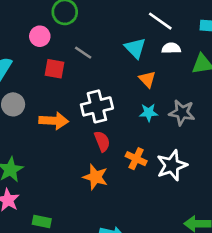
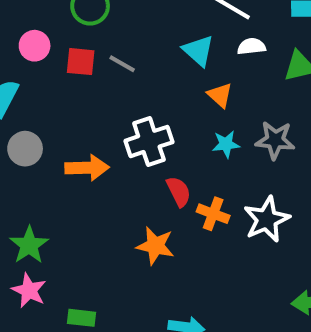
pink circle: (40, 36) -> (35, 46), moved
red square: (54, 69) -> (81, 62), moved
red semicircle: (102, 141) -> (179, 192), moved

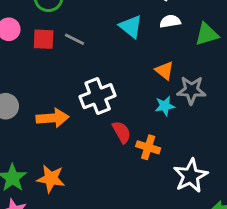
orange triangle: (220, 95) -> (164, 71), moved
cyan star: (226, 144) -> (165, 106), moved
white star: (267, 219) -> (191, 176), moved
orange star: (155, 246) -> (51, 179), moved

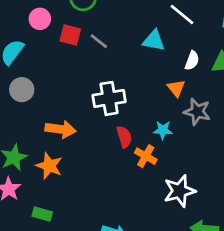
white semicircle: (170, 21) -> (192, 61), moved, turned 108
cyan triangle: (131, 27) -> (154, 41), turned -40
cyan star: (165, 106) -> (163, 130), moved
orange arrow: (52, 118) -> (61, 129), moved

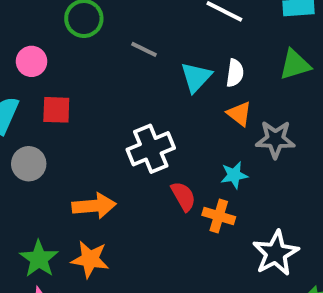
red square: (70, 35) -> (56, 110), moved
gray line: (99, 41) -> (144, 49), moved
cyan triangle: (154, 41) -> (196, 77), moved, turned -45
white semicircle: (192, 61) -> (235, 73), moved

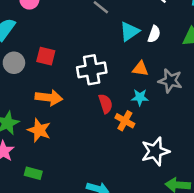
red square: (56, 110) -> (46, 56), moved
orange triangle: (239, 114) -> (140, 69), moved, turned -42

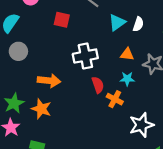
red square: (46, 56) -> (62, 20), moved

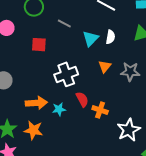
orange triangle: (127, 54) -> (105, 67), turned -48
cyan star: (127, 79) -> (59, 109), moved

